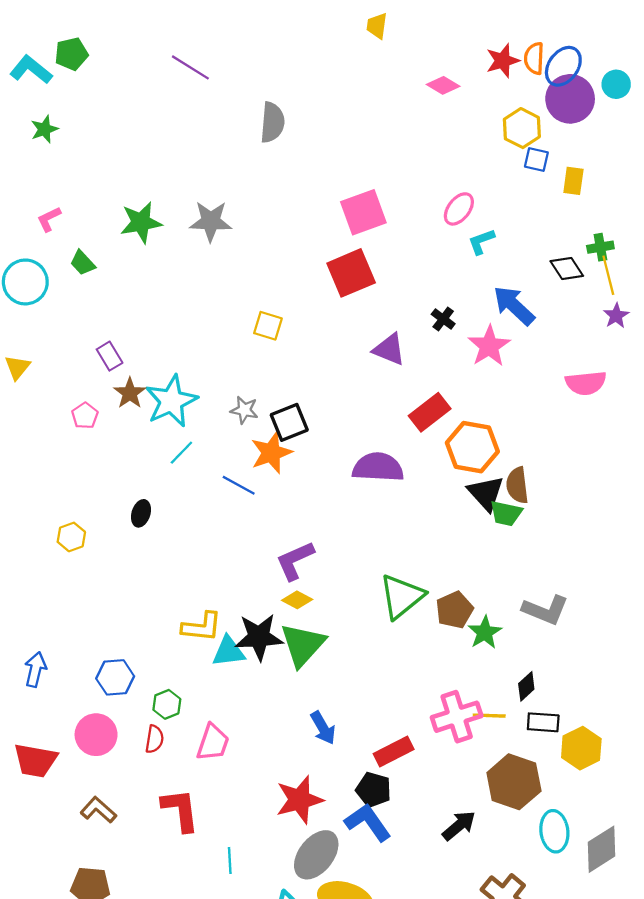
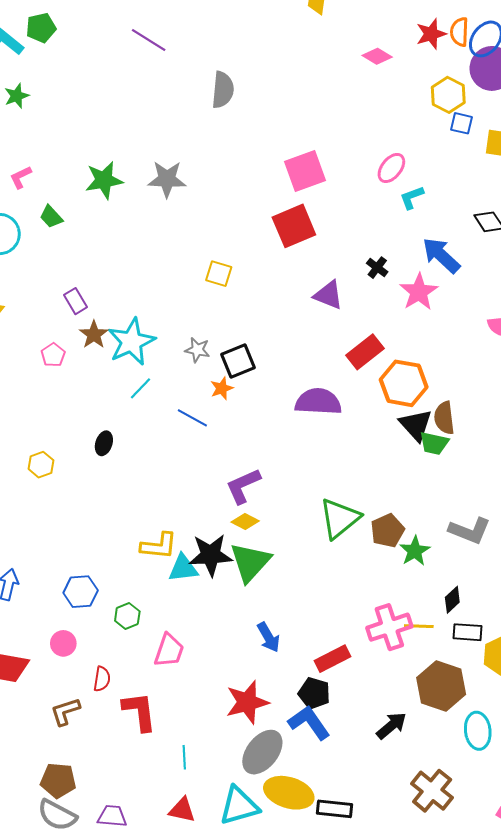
orange star: (271, 453) -> (222, 388), size x0.6
pink circle: (96, 735) -> (63, 643), size x0.7
red semicircle: (154, 739) -> (102, 679), moved
brown L-shape: (98, 810) -> (65, 711), turned -60

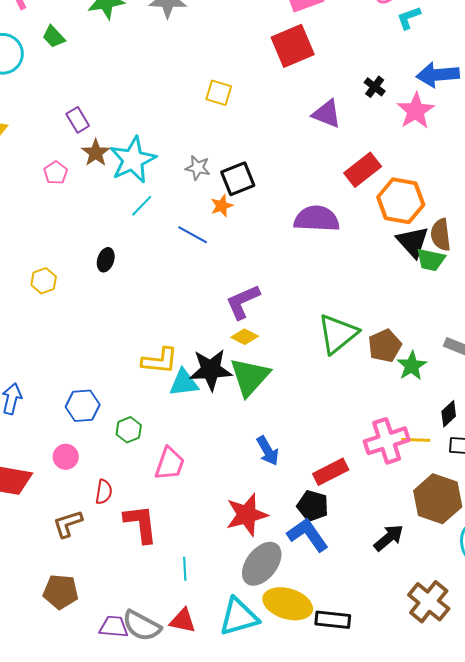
blue arrow: (441, 255) -> (438, 75), turned -48
gray semicircle: (57, 815) -> (142, 626), moved

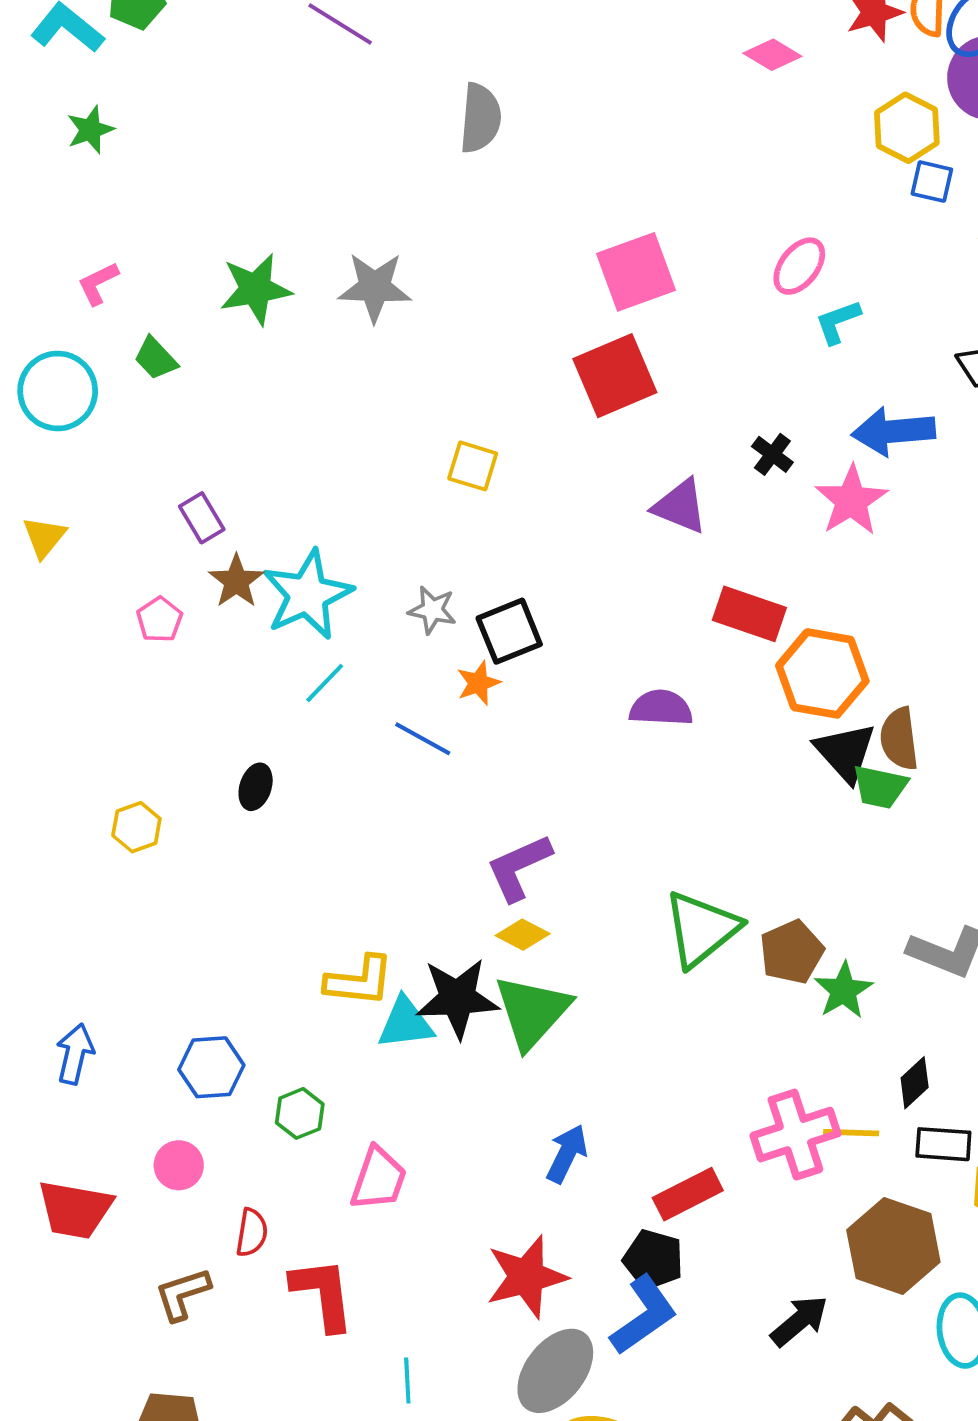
red rectangle: (363, 170) -> (749, 614), turned 57
purple semicircle: (317, 219) -> (661, 708), size x0.7
blue arrow: (268, 451) -> (567, 1154), turned -124
blue L-shape: (308, 535) -> (644, 1315), turned 90

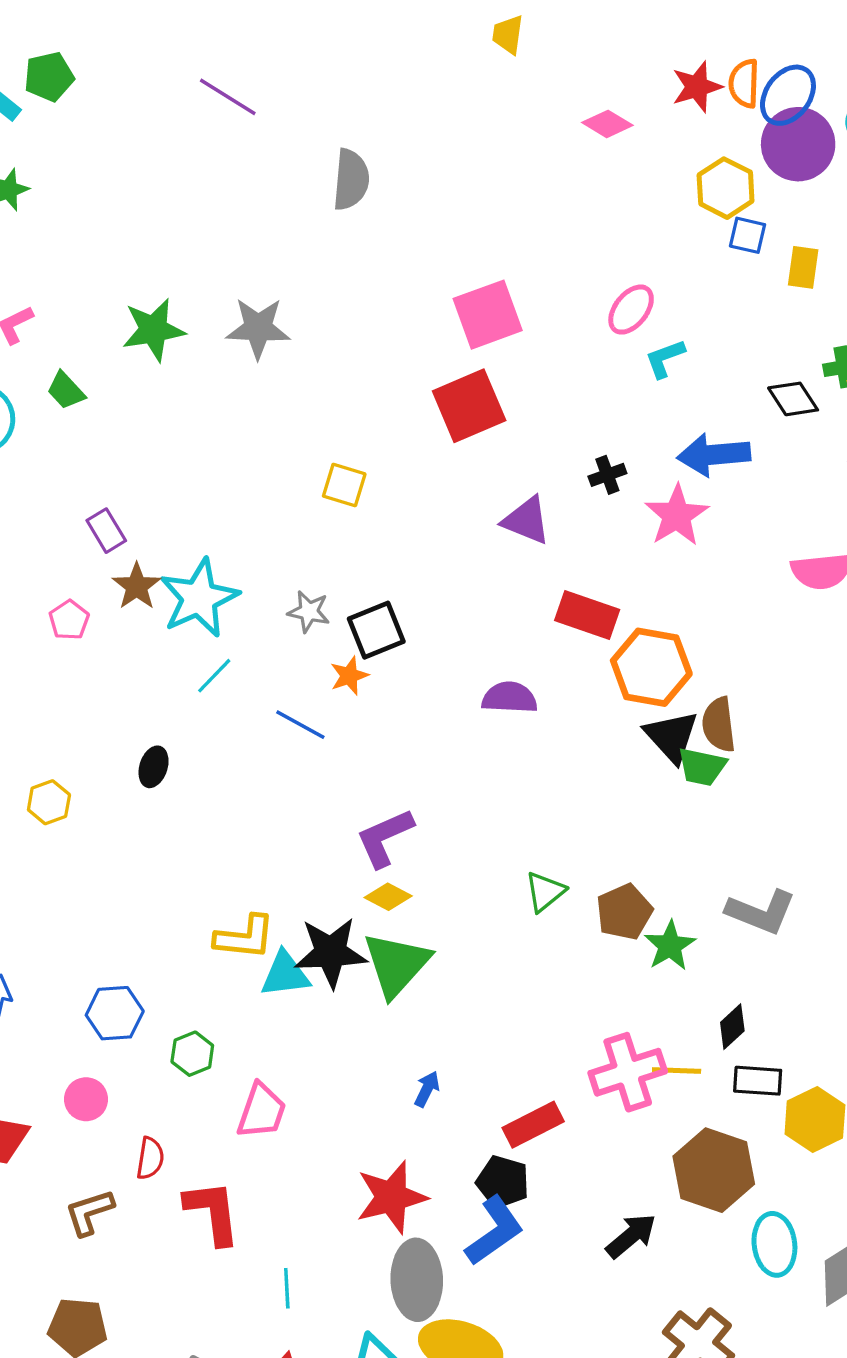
black cross: (772, 454) -> (607, 475), turned 33
green triangle: (701, 929) -> (545, 892), size x0.6
blue arrow: (567, 1154) -> (427, 1089), size x0.7
gray ellipse: (555, 1371) -> (417, 1280), turned -40

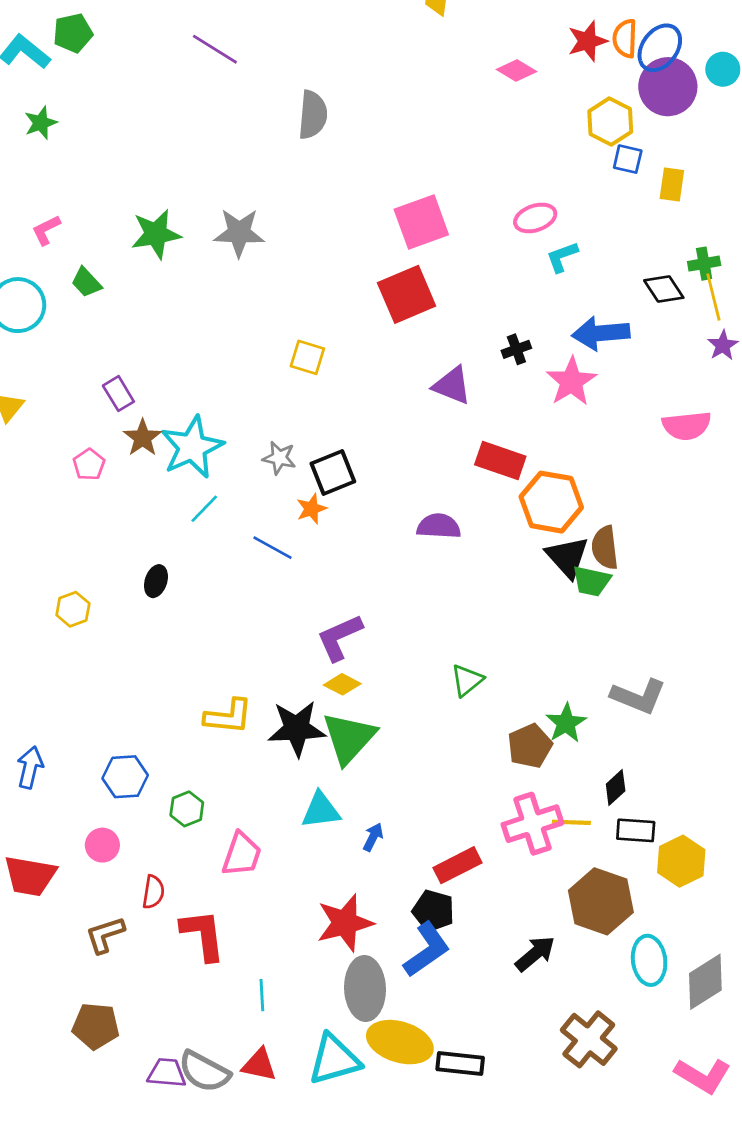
pink ellipse: (631, 310) -> (535, 218), turned 33
brown pentagon: (624, 912) -> (530, 746), moved
cyan triangle: (285, 974) -> (321, 810), moved

